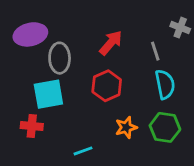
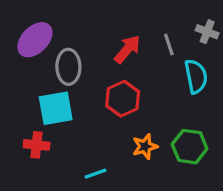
purple ellipse: (30, 34) -> (35, 40), turned -32
gray line: (155, 51) -> (169, 44), moved
cyan semicircle: (165, 84) -> (196, 76), moved

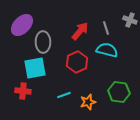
cyan semicircle: (196, 76) -> (107, 50), moved, turned -65
orange star: (145, 147) -> (88, 102), moved
cyan line: (96, 174) -> (64, 95), moved

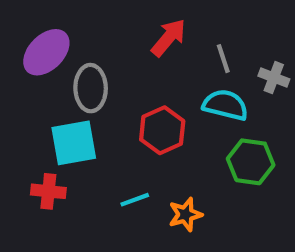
gray cross: (130, 20) -> (274, 78), moved
red arrow: (80, 31) -> (168, 38), moved
green hexagon: (119, 92) -> (251, 162), moved

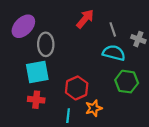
red hexagon: (162, 130) -> (77, 88), moved
red cross: (48, 191) -> (36, 100), moved
cyan line: (135, 200) -> (68, 116), moved, turned -64

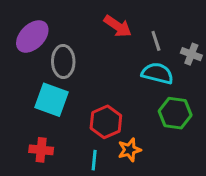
red arrow: (85, 19) -> (118, 26), turned 84
cyan square: (37, 72) -> (51, 100), turned 30
red cross: (36, 100) -> (41, 150), moved

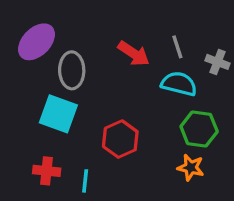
red arrow: (118, 26) -> (134, 54), moved
orange star: (129, 150) -> (191, 168), moved, turned 30
cyan line: (94, 160) -> (85, 181), moved

